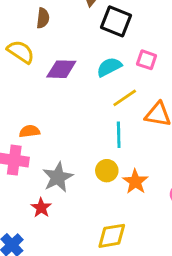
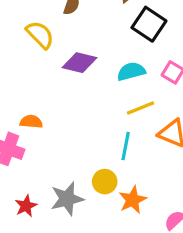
gray star: (58, 177) -> (67, 199), moved

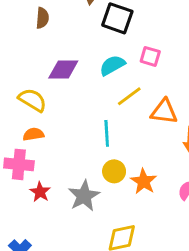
yellow semicircle: (40, 35) -> (32, 100), moved
cyan line: (126, 146) -> (107, 133), moved
red star: (26, 206) -> (40, 192), moved

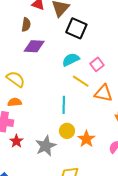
pink square: (150, 56) -> (97, 64), moved, turned 32
purple diamond: (63, 69) -> (34, 46), moved
yellow line: (129, 96) -> (81, 81), turned 66

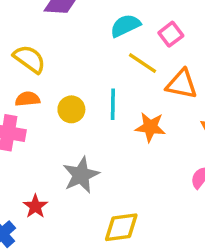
yellow circle: (67, 131) -> (71, 109), moved
orange star: (86, 139) -> (150, 127), moved, turned -30
red star: (16, 141) -> (35, 206), moved

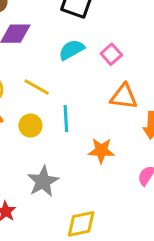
yellow line: (142, 63) -> (37, 87), moved
orange star: (150, 127) -> (101, 151), moved

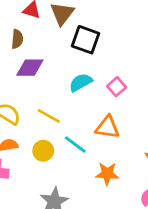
orange triangle: (124, 97) -> (107, 127), moved
cyan line: (66, 118) -> (75, 144), turned -50

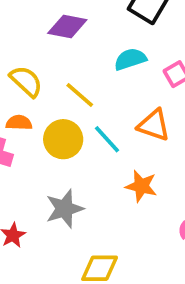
yellow circle: (43, 151) -> (63, 139), size x1.4

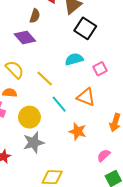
purple diamond: (67, 26) -> (25, 38), moved, turned 35
yellow circle: (63, 139) -> (29, 117), moved

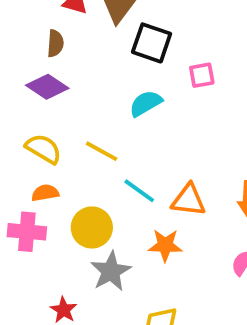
pink square: (100, 69) -> (202, 75), moved, turned 32
orange triangle: (86, 97) -> (188, 200), moved
orange star: (78, 131) -> (165, 245), moved

